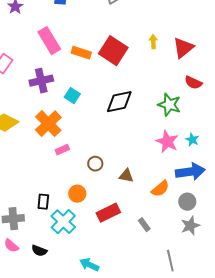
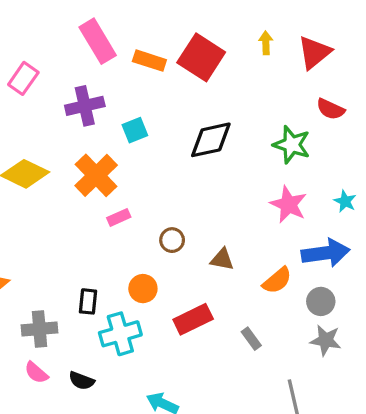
cyan square: (72, 96) -> (135, 130), turned 35
cyan star: (192, 140) -> (345, 201), moved
cyan cross: (63, 222) -> (120, 334), turned 30
gray star: (190, 226) -> (326, 340), turned 30

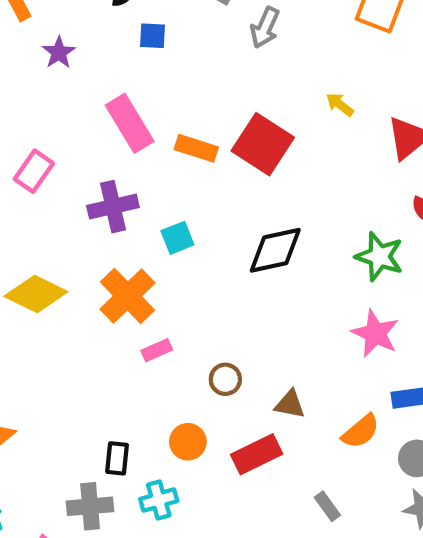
yellow arrow: (266, 43) -> (340, 105), moved, turned -50
red rectangle: (193, 319) -> (257, 454), moved
gray cross: (40, 329) -> (90, 506), moved
cyan cross: (120, 334) -> (159, 500), size x0.7

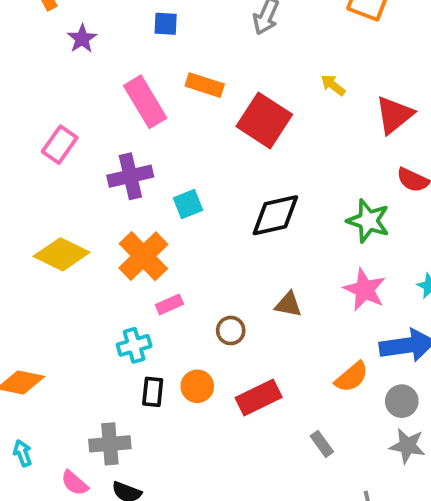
orange rectangle: (196, 148) -> (205, 85), moved
brown triangle: (290, 404) -> (288, 304), moved
black rectangle: (117, 458) -> (153, 392), moved
cyan cross: (159, 500) -> (134, 345), moved

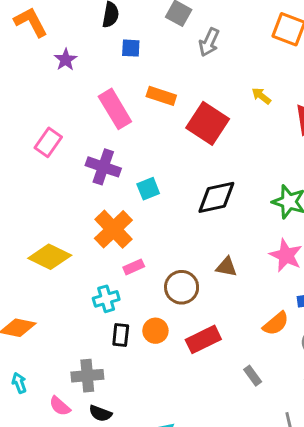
purple cross: (130, 176) -> (103, 167), turned 32
yellow diamond: (62, 254) -> (50, 257), moved
brown circle: (231, 330) -> (182, 287), size x1.5

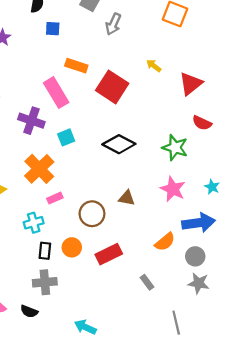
pink rectangle: (115, 109) -> (56, 93), moved
black diamond: (216, 197) -> (119, 144), turned 40
gray cross: (87, 376) -> (45, 282), moved

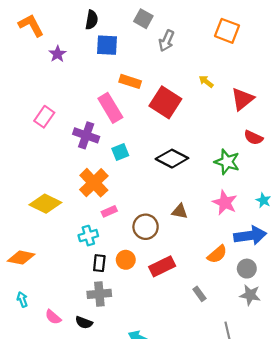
blue square: (53, 29) -> (107, 45), size x1.5

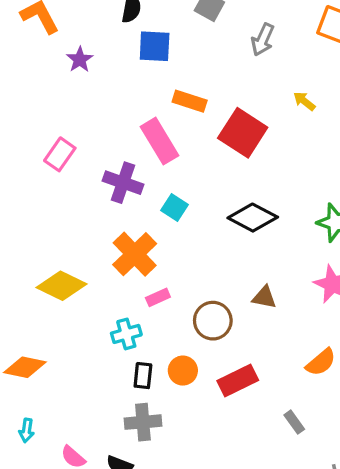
gray arrow: (166, 41) -> (263, 40), moved
cyan square: (120, 152) -> (175, 208), turned -35
cyan arrow: (22, 299) -> (27, 430), turned -152

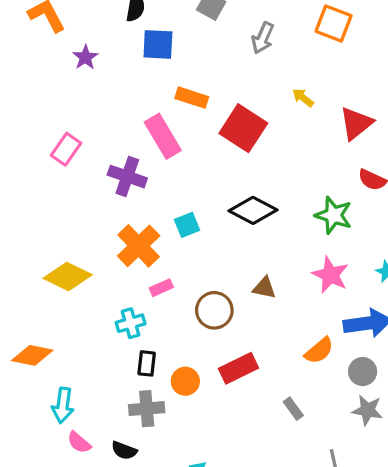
cyan square: (175, 208) -> (187, 225), moved, turned 35
orange circle: (183, 371) -> (185, 381), moved
cyan arrow: (27, 430) -> (63, 405), moved, size x1.5

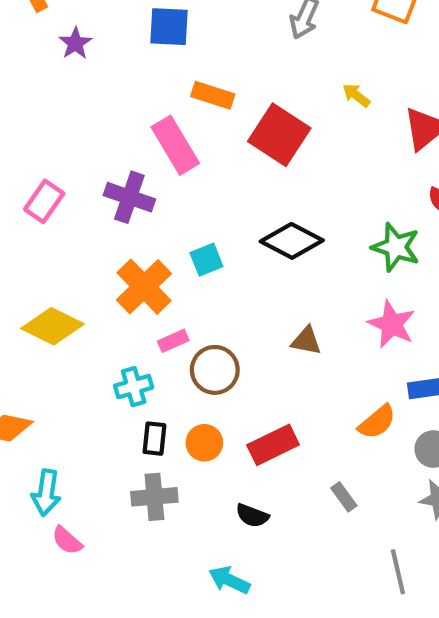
pink rectangle: (66, 149) -> (44, 201), moved
brown circle: (214, 310) -> (215, 370), moved
orange circle: (185, 381) -> (204, 443), moved
black semicircle: (124, 450) -> (252, 516), moved

